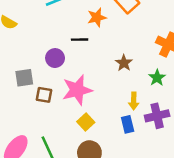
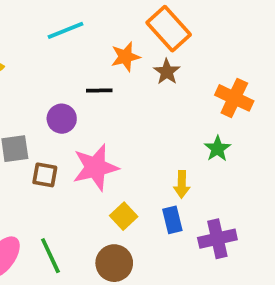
brown star: (124, 63) -> (167, 72), moved
purple cross: (157, 116) -> (217, 239), moved
yellow square: (86, 122) -> (124, 216), moved

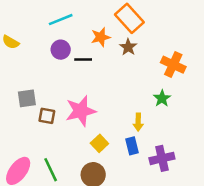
purple circle: (62, 119) -> (61, 50), moved

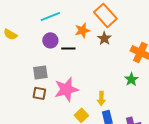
gray square: (27, 98) -> (40, 72), moved
yellow arrow: (138, 122) -> (101, 98), moved

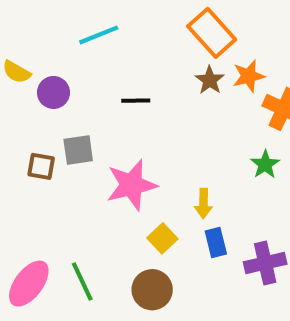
orange star: (82, 30) -> (249, 76), moved
purple circle: (50, 40) -> (53, 92), moved
brown square: (39, 93) -> (41, 166), moved

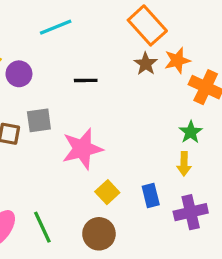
yellow arrow: (203, 203) -> (184, 164), moved

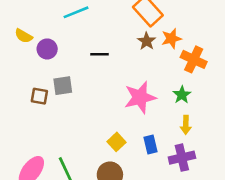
pink star: (82, 149) -> (140, 97), moved
yellow arrow: (184, 164) -> (186, 125), moved

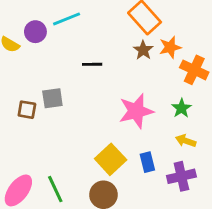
purple circle: (47, 49) -> (35, 32), moved
yellow arrow: (186, 125) -> (186, 141), turned 108
yellow square: (116, 142) -> (111, 159), size x1.5

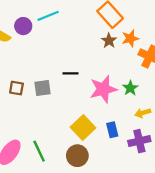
black line: (92, 64) -> (71, 73), moved
gray square: (52, 98) -> (42, 88), moved
green star: (181, 108) -> (130, 88), moved
yellow arrow: (186, 141) -> (143, 113), turned -35

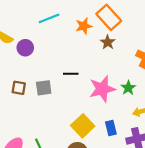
purple circle: (23, 26) -> (25, 48), moved
orange star: (130, 38) -> (84, 26), moved

